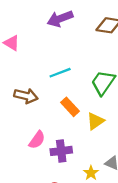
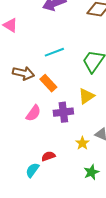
orange rectangle: (70, 107) -> (48, 83), moved
purple cross: (61, 151) -> (63, 112), moved

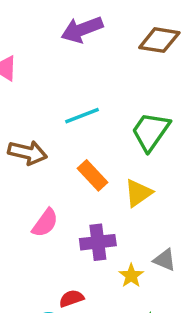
orange rectangle: (48, 83) -> (93, 175), moved
purple cross: (63, 112) -> (98, 242), moved

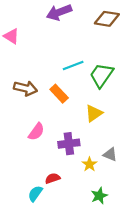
cyan line: (82, 116) -> (73, 65), moved
orange rectangle: (93, 175) -> (59, 94), moved

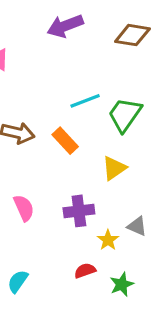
pink semicircle: (36, 132) -> (24, 208), moved, turned -60
red semicircle: (53, 178) -> (85, 271), moved
cyan semicircle: (35, 194) -> (18, 281), moved

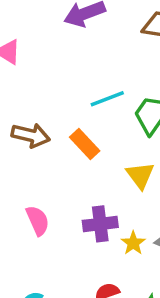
yellow triangle: (114, 168) -> (140, 175), turned -32
yellow star: (108, 240) -> (133, 243), moved

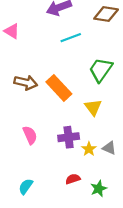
cyan line: (107, 99) -> (71, 38), moved
orange rectangle: (85, 144) -> (59, 88), size x1.4

